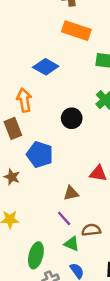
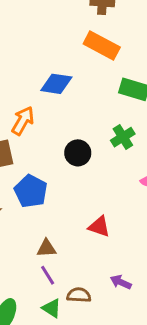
blue diamond: (46, 67) -> (56, 84), turned -30
orange arrow: (24, 100) -> (23, 121), turned 30
brown triangle: (71, 193) -> (47, 248), moved

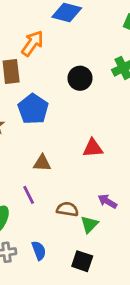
red triangle: (99, 227) -> (93, 148), turned -30
purple line: (48, 275) -> (29, 195), moved
green triangle: (52, 308) -> (89, 224), moved, turned 36

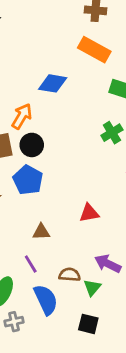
black circle: (80, 78) -> (32, 145), moved
purple arrow: (107, 201) -> (108, 264), size x1.4
blue semicircle: (39, 251) -> (46, 300), moved, size x1.6

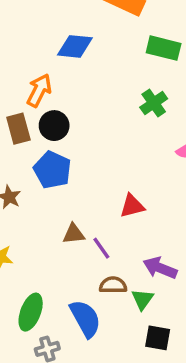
purple line: (31, 264) -> (101, 248), moved
black square: (88, 324) -> (158, 338), moved

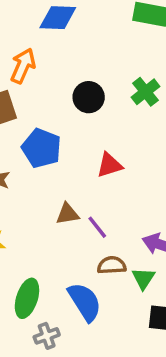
green cross: (154, 103) -> (145, 92), moved
black circle: (54, 126) -> (89, 97), moved
red triangle: (132, 206) -> (109, 165), moved

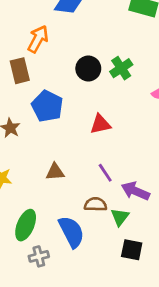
green cross: (145, 92) -> (121, 68), moved
brown triangle: (67, 214) -> (55, 172), moved
purple line: (97, 227) -> (105, 173), moved

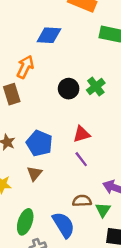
blue pentagon: (47, 106) -> (39, 143), moved
brown triangle: (55, 172) -> (35, 173), moved, turned -42
purple line: (105, 173) -> (81, 159), moved

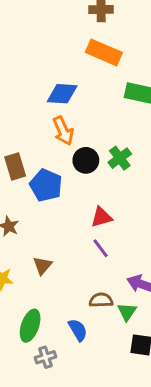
orange arrow: (25, 67) -> (63, 131), moved, turned 130
blue pentagon: (39, 143) -> (46, 185), moved
blue semicircle: (64, 225) -> (78, 330), size x0.7

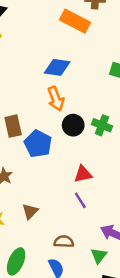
orange rectangle: (104, 52) -> (75, 21), moved
green cross: (120, 158) -> (102, 125), turned -36
brown semicircle: (101, 300) -> (64, 242), moved

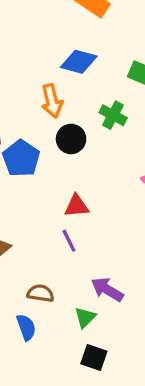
blue diamond: (57, 67) -> (79, 62), moved
green cross: (102, 125) -> (113, 115), moved

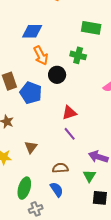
blue diamond: (79, 62) -> (32, 31), moved

